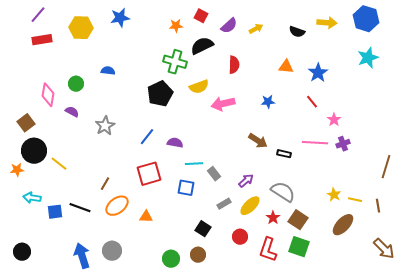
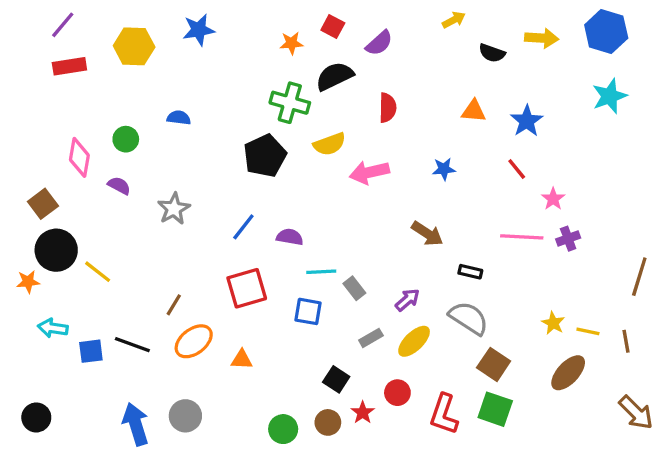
yellow arrow: (256, 29) -> (454, 20), moved
black rectangle: (284, 154) -> (470, 272), moved
red star: (273, 218) -> (363, 413), moved

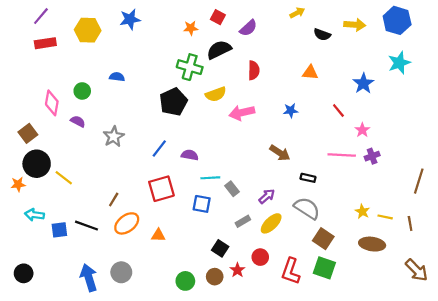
blue star: (527, 121) -> (363, 83), moved
brown ellipse: (568, 373) -> (372, 244), turned 55

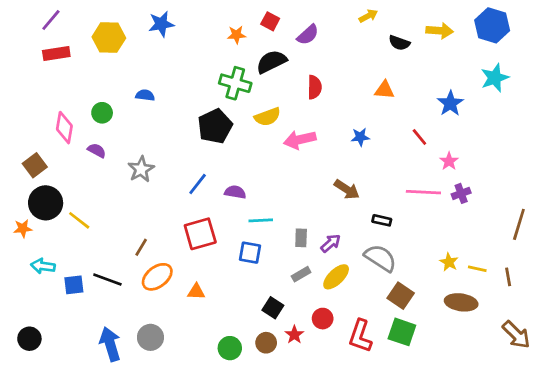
gray rectangle: (232, 189) -> (301, 238), moved, turned 40

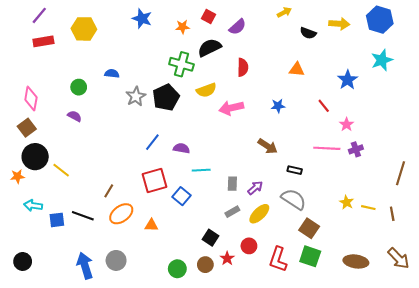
blue star: (161, 24) -> (142, 19), moved, turned 30
pink diamond: (64, 128) -> (31, 98), moved
gray star: (141, 169) -> (136, 96), moved
blue square: (250, 253) -> (181, 196), moved, turned 30
brown ellipse: (461, 302) -> (356, 261), moved

